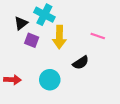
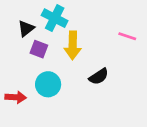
pink line: (98, 36) -> (127, 36), moved
cyan circle: (50, 80) -> (48, 84), moved

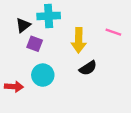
cyan cross: (55, 18) -> (49, 16), turned -30
yellow arrow: (73, 45) -> (79, 40), moved

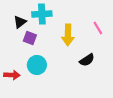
pink line: (113, 32) -> (98, 28), turned 40
black semicircle: (88, 68) -> (87, 60), moved

